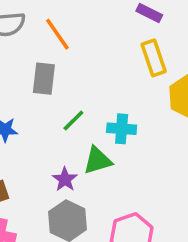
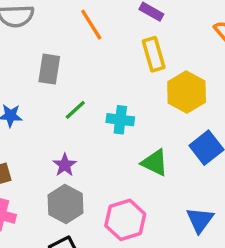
orange line: (57, 34) -> (91, 25), moved
green triangle: (98, 160) -> (155, 163), moved, turned 40

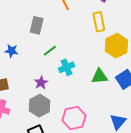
cyan cross: (120, 120) -> (67, 67), moved, turned -35
green triangle: (155, 163) -> (100, 76), moved, turned -36

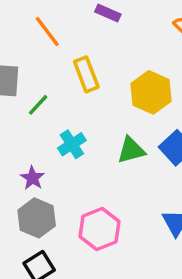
yellow rectangle: (99, 22) -> (86, 74), moved
green line: (50, 51) -> (38, 105), moved

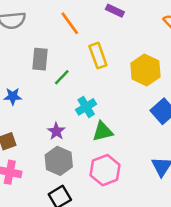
green triangle: (131, 150) -> (103, 132), moved

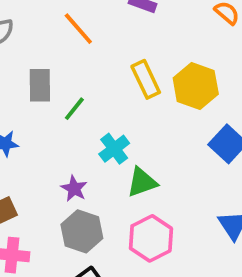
yellow rectangle: (98, 56) -> (146, 79), moved

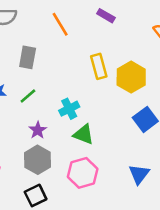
green line: (74, 109) -> (28, 96), moved
green triangle: (142, 182) -> (84, 134), turned 30

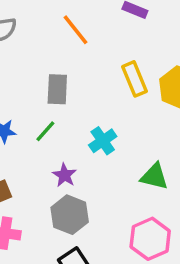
gray rectangle: (28, 57) -> (57, 89), moved
green triangle: (84, 134) -> (154, 176), moved
pink hexagon: (83, 173) -> (150, 239), moved

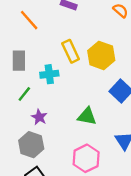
green line: (45, 131) -> (24, 94), moved
cyan cross: (103, 141) -> (49, 74), moved, turned 30
purple star: (65, 175) -> (39, 117), moved

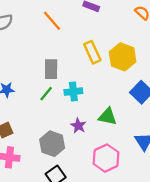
gray rectangle: (19, 61) -> (51, 69), moved
cyan cross: (49, 74) -> (73, 92), moved
purple star: (39, 117) -> (78, 126), moved

